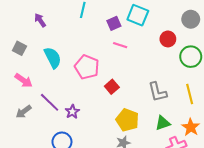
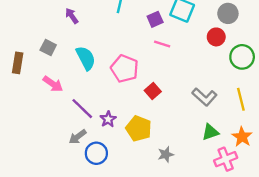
gray circle: (191, 19) -> (228, 13), moved
gray L-shape: (158, 92) -> (204, 97), turned -35
gray arrow: (24, 112) -> (78, 137), moved
yellow pentagon: (127, 120) -> (139, 129), moved

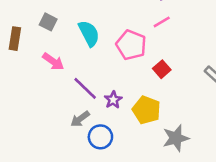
pink line: (162, 44) -> (162, 22), moved, turned -49
gray star: (166, 154) -> (176, 138), size x1.5

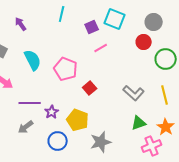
pink line: (162, 22) -> (101, 48), moved
purple line: (85, 88) -> (30, 103), turned -45
blue circle: (100, 137) -> (58, 141), moved

